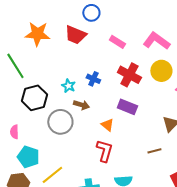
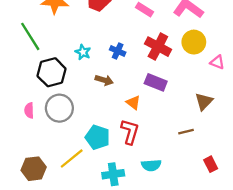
cyan star: (68, 86) -> (83, 52), moved
gray circle: (60, 122) -> (59, 108), moved
cyan pentagon: (28, 157) -> (97, 137), moved

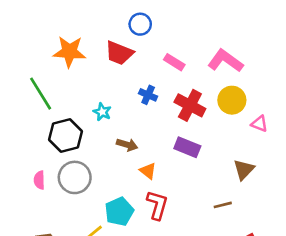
blue cross: (118, 51) -> (148, 95), moved
orange triangle: (133, 103) -> (148, 171), moved
cyan pentagon: (97, 137) -> (119, 212), turned 30

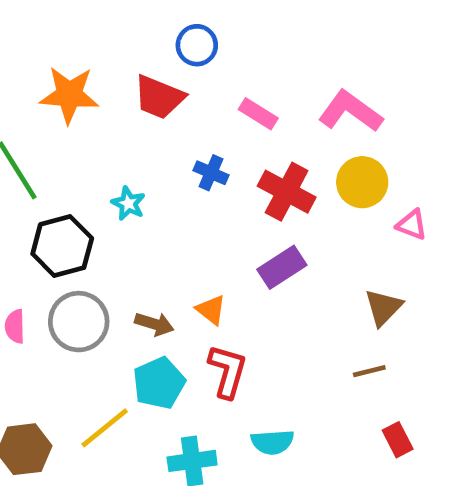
brown arrow: (127, 145) -> (154, 324), moved
purple rectangle: (187, 147) -> (282, 267), turned -55
brown line: (223, 205) -> (369, 371), moved

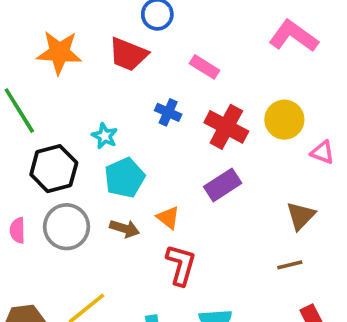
pink L-shape: (350, 111) -> (293, 36), moved
cyan pentagon: (159, 383) -> (125, 178), moved

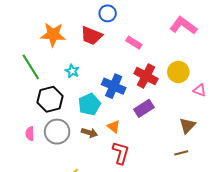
blue cross: (168, 112) -> (114, 86), moved, size x1.6
cyan star: (105, 136) -> (72, 71), moved

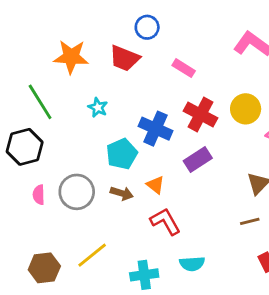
black hexagon: (50, 99) -> (25, 147), moved
red L-shape: (121, 153) -> (165, 221), turned -45

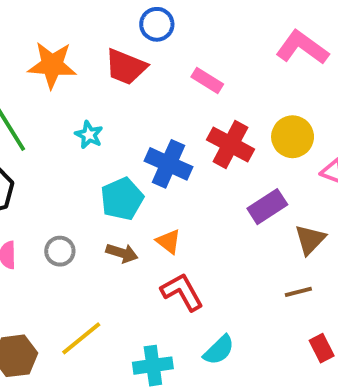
purple rectangle: (198, 160) -> (267, 207), moved
gray circle: (77, 192) -> (60, 251), size x0.6
cyan semicircle: (192, 264) -> (219, 350), turned -40

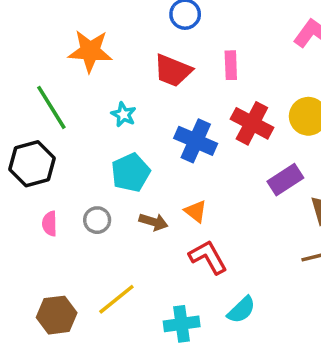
red trapezoid: (126, 67) -> (173, 71), moved
pink rectangle: (207, 81) -> (231, 65), turned 56
cyan pentagon: (122, 199) -> (131, 173), moved

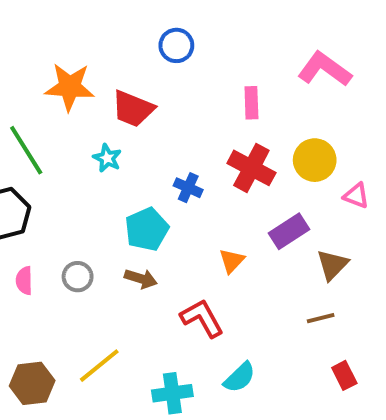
pink rectangle: (231, 65) -> (251, 103), moved
red trapezoid: (173, 71) -> (133, 109), moved
blue cross: (196, 141) -> (188, 188), size x0.6
cyan pentagon: (131, 173) -> (147, 229), moved
orange triangle: (196, 211) -> (232, 261), moved, turned 35

